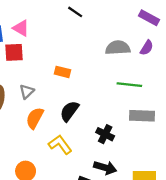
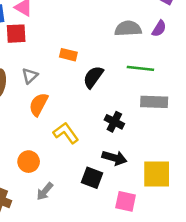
black semicircle: (69, 111) -> (93, 77), moved

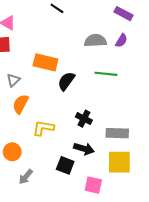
orange rectangle: (68, 55) -> (45, 62), size x1.6
gray rectangle: (154, 102) -> (117, 133), moved
yellow L-shape: (66, 133) -> (43, 128), turned -45

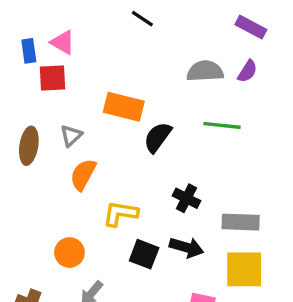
black square: (65, 165) -> (144, 254), moved

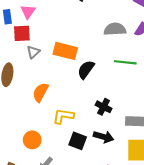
pink triangle: (63, 42) -> (28, 12), turned 35
gray triangle: (71, 136) -> (33, 52), moved

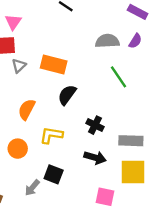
green line: (125, 62) -> (119, 77), turned 50
black semicircle: (86, 70) -> (67, 95), moved
orange circle: (32, 140) -> (18, 149), moved
black square: (78, 141) -> (54, 174), moved

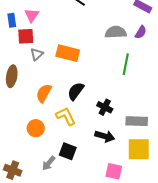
green line: (119, 77) -> (126, 64), turned 45
black semicircle: (67, 95) -> (76, 91), moved
yellow L-shape: (51, 135) -> (66, 116), turned 55

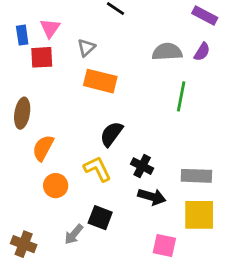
gray triangle: (37, 54) -> (86, 48), moved
orange semicircle: (44, 93) -> (43, 148), moved
black cross: (105, 107) -> (142, 166), moved

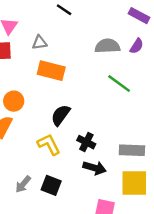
gray triangle: (86, 48) -> (39, 43), turned 35
green line: (181, 96) -> (119, 83), turned -65
orange circle: (56, 186) -> (14, 101), moved
gray arrow: (74, 234) -> (23, 184), moved

